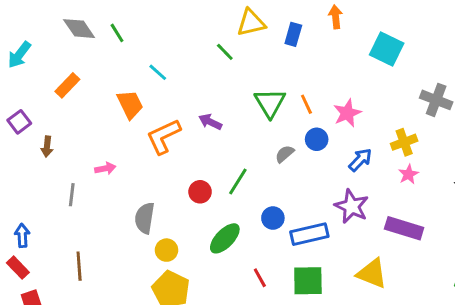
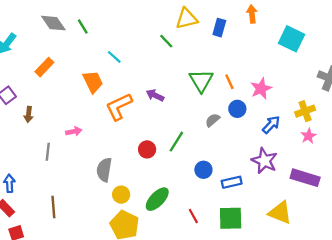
blue rectangle: (309, 234) -> (232, 182), size x0.7
green ellipse: (225, 238) -> (157, 199), moved

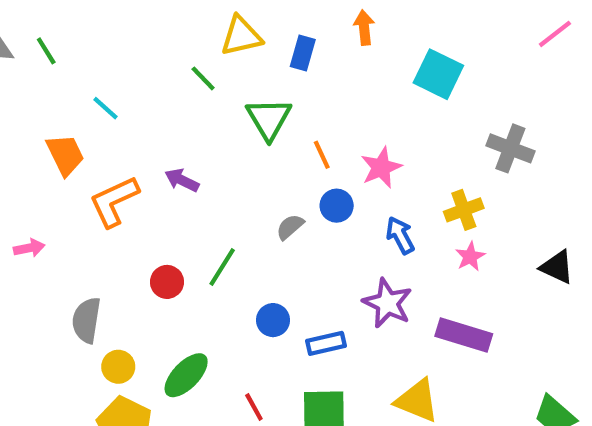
green triangle: (201, 81) -> (269, 119), moved
blue arrow: (271, 125) -> (400, 235), turned -72

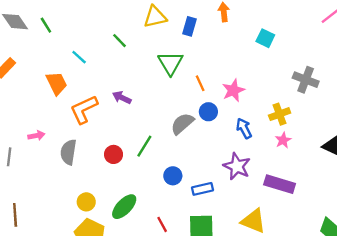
cyan square: (438, 74) -> (265, 38), size x0.7
green line: (203, 78) -> (119, 41), moved
gray semicircle: (290, 227) -> (182, 124), size x1.5
gray semicircle: (86, 320) -> (68, 152), moved

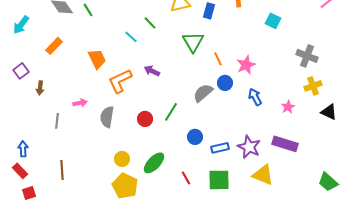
cyan line: (79, 57) -> (131, 37), moved
yellow cross: (280, 114) -> (313, 86), moved
purple star: (237, 166) -> (249, 147), moved

